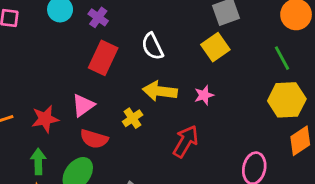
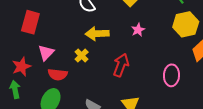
red rectangle: (103, 58) -> (30, 22), moved
pink star: (204, 95) -> (138, 30), moved
green arrow: (38, 161) -> (15, 89), moved

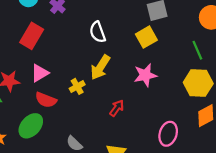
pink star: (138, 30) -> (145, 75), size x1.5
yellow arrow: (97, 34) -> (100, 67), turned -70
red arrow: (121, 65) -> (117, 108), size x0.7

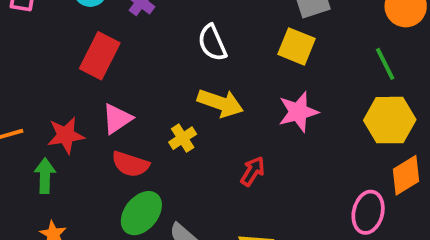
yellow square: (146, 37) -> (296, 46), turned -35
yellow arrow: (100, 67) -> (220, 103), turned -100
green ellipse: (31, 126) -> (141, 213), moved
pink ellipse: (168, 134) -> (368, 212), moved

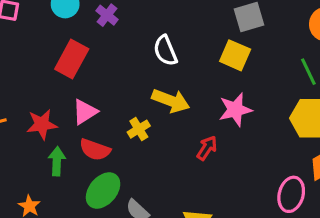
red arrow: (253, 171) -> (207, 148), moved
green arrow: (45, 176) -> (57, 161), moved

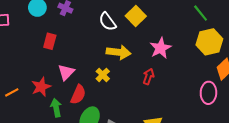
yellow square: (235, 55) -> (136, 16), moved, turned 36
red rectangle: (72, 59) -> (50, 41), size x0.7
red semicircle: (95, 150) -> (78, 95), turned -72

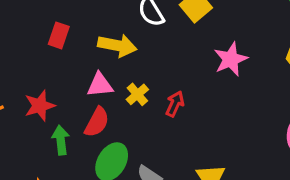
yellow arrow: (119, 52) -> (117, 45), moved
pink triangle: (66, 72) -> (100, 85), moved, turned 36
red arrow: (148, 76) -> (175, 104), moved

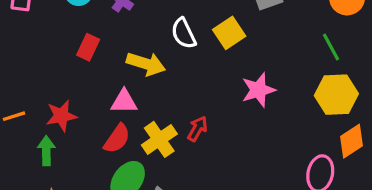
yellow cross: (137, 94) -> (159, 139), moved, size x1.5
green arrow: (61, 140) -> (46, 151), moved

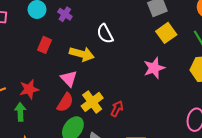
yellow square: (229, 33) -> (166, 33), moved
pink triangle: (124, 102) -> (69, 79), turned 48
red arrow: (197, 129) -> (117, 109), moved

